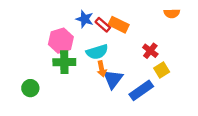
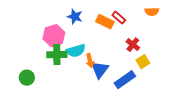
red rectangle: (103, 25) -> (119, 18), moved
cyan semicircle: (97, 52) -> (76, 51), moved

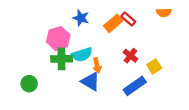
orange rectangle: (105, 22) -> (113, 23), turned -66
red cross: (133, 45) -> (130, 56), moved
blue triangle: (100, 70) -> (91, 82), moved, turned -36

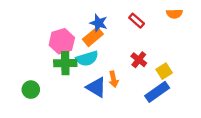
blue star: (81, 18) -> (99, 23), moved
orange rectangle: (113, 23) -> (93, 37), moved
orange arrow: (97, 65) -> (114, 79), moved
blue rectangle: (135, 86) -> (157, 92), moved

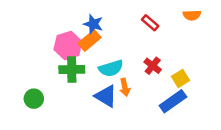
blue star: (99, 23) -> (93, 24), moved
orange rectangle: (93, 37) -> (89, 40), moved
cyan semicircle: (87, 59) -> (111, 68), moved

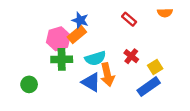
orange arrow: (125, 87) -> (107, 75), size x1.5

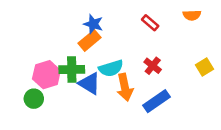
pink hexagon: (58, 39) -> (46, 75), moved
yellow square: (155, 67) -> (205, 67), moved
blue triangle: (91, 82) -> (89, 83), moved
blue rectangle: (149, 87) -> (156, 101), moved

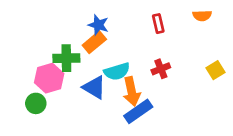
red rectangle: (150, 23) -> (158, 24), turned 36
red cross: (153, 66) -> (161, 69), turned 30
green cross: (72, 70) -> (66, 58), moved
blue rectangle: (156, 101) -> (138, 111), moved

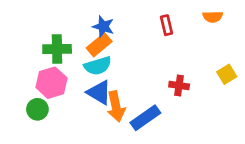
green cross: (66, 58) -> (57, 49), moved
red cross: (161, 69) -> (179, 85), moved, turned 30
cyan semicircle: (117, 71) -> (98, 66), moved
orange arrow: (132, 91) -> (116, 107), moved

